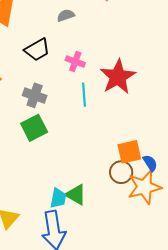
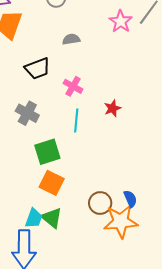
red star: (118, 77) -> (112, 108), size x0.5
green square: (34, 128) -> (47, 152), moved
orange square: (129, 152) -> (52, 183), moved, turned 30

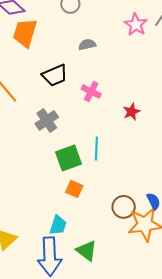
gray cross: (27, 113) -> (47, 120), turned 30
cyan line: (76, 120) -> (96, 148), moved
orange square: (52, 183) -> (74, 189), size x0.7
green triangle: (52, 218) -> (86, 251), moved

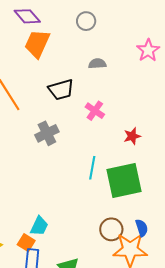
green square: (69, 158) -> (124, 180), moved, size x1.4
orange square: (74, 189) -> (26, 243), moved
cyan trapezoid: (58, 225) -> (39, 226), moved

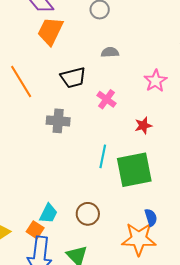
pink star: (148, 50) -> (155, 81), moved
gray cross: (47, 133) -> (58, 121), turned 30
brown circle: (111, 229) -> (88, 214), moved

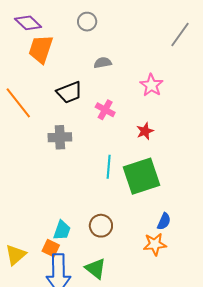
blue semicircle: (151, 217) -> (164, 221), turned 48
orange star: (139, 239) -> (155, 244), size x0.7

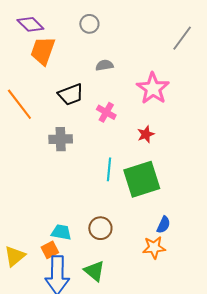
pink star: (151, 85) -> (153, 88), size x1.4
cyan trapezoid: (62, 230) -> (61, 232), turned -100
orange square: (51, 248) -> (50, 250), turned 36

